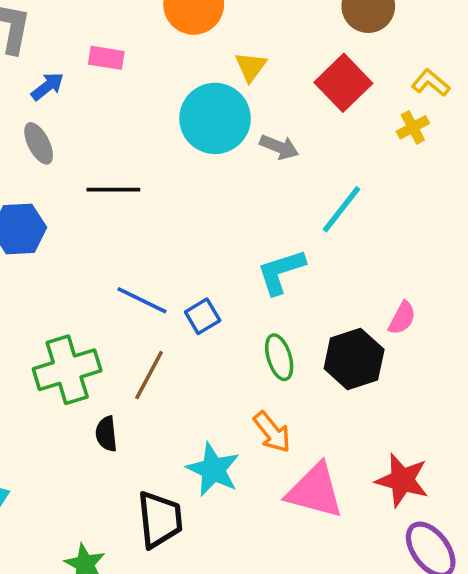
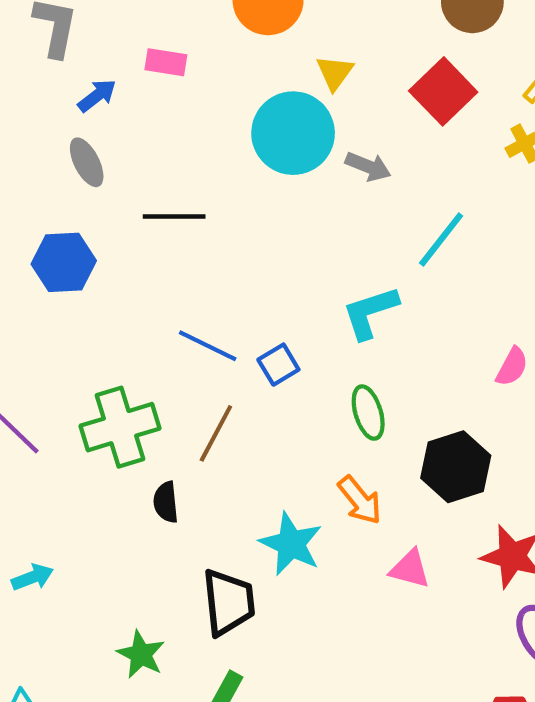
black hexagon: (354, 359) -> (456, 467), moved
pink triangle: (315, 491) -> (410, 569), size x0.6

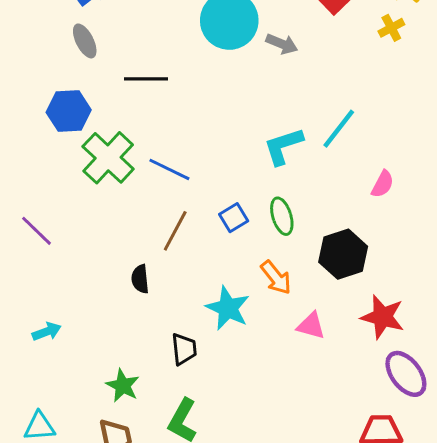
cyan line: (441, 239) -> (339, 129), moved
blue square: (278, 365) -> (234, 218), moved
green cross: (120, 427) -> (108, 158), moved, turned -30
black trapezoid: (228, 602) -> (184, 349), size x0.7

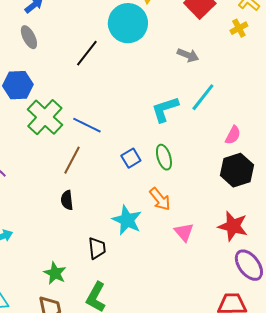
gray arrow: (282, 44) -> (188, 55), moved
black line: (146, 79) -> (87, 53), moved, turned -52
brown line: (175, 231) -> (72, 160), moved
black hexagon: (343, 254) -> (237, 170), moved
pink triangle: (311, 326) -> (184, 232), turned 35

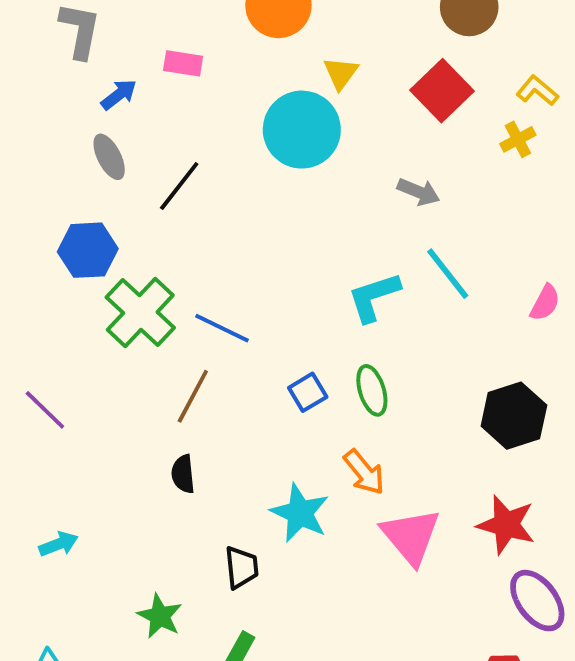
black line: (87, 53) -> (179, 186), moved
cyan line: (203, 97) -> (448, 274), turned -76
pink semicircle: (233, 135) -> (545, 303), moved
pink triangle: (184, 232) -> (411, 536), size x1.6

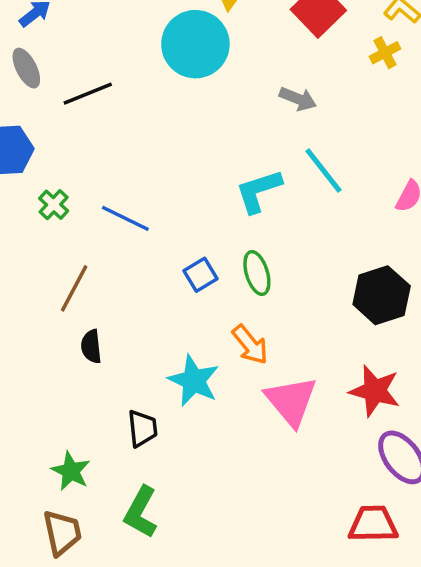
black line: (179, 186) -> (88, 94), turned 30
green cross: (140, 313) -> (54, 205), size x0.5
brown line: (193, 396) -> (74, 288), moved

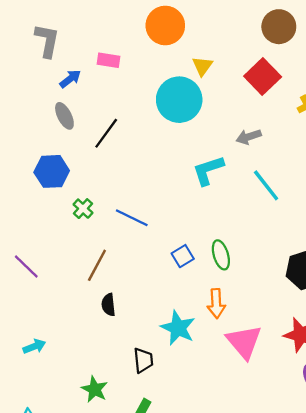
black line: (88, 94) -> (106, 133), turned -32
gray arrow: (298, 99) -> (249, 137), turned 140
cyan L-shape: (259, 191) -> (208, 170), moved
orange arrow: (250, 345) -> (216, 304), turned 36

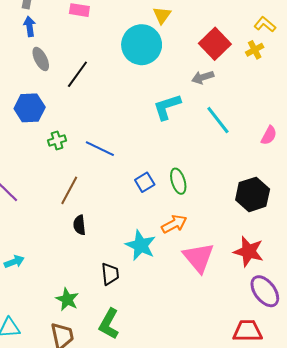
red square: (263, 76) -> (215, 44), moved
blue arrow: (70, 79) -> (30, 26), moved, turned -60
green cross: (83, 209) -> (57, 140), turned 30
orange arrow: (216, 304) -> (174, 224), turned -115

